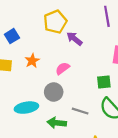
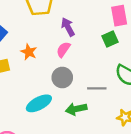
purple arrow: (74, 39) -> (68, 27), moved, turned 42
green square: (104, 82) -> (110, 39), moved

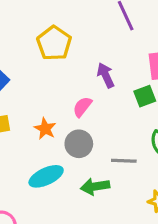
purple arrow: (68, 27) -> (106, 75), moved
orange star: (29, 52) -> (45, 129), moved

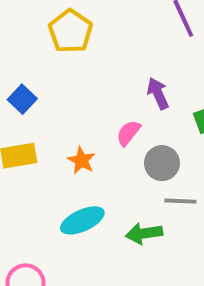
yellow pentagon: (54, 43) -> (71, 31), moved
gray circle: (79, 144) -> (162, 163), moved

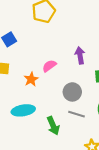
pink semicircle: (128, 133) -> (49, 66), moved
green arrow: (144, 233) -> (53, 126), turned -120

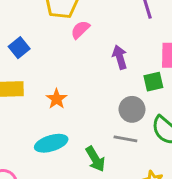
pink semicircle: (49, 66) -> (80, 30), moved
gray circle: (72, 92) -> (132, 109), moved

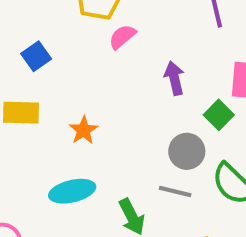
green square: (153, 82) -> (219, 115), turned -36

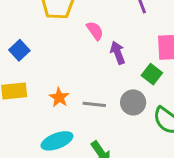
pink semicircle: (122, 37) -> (95, 31), moved, turned 102
gray line: (175, 192) -> (94, 104), moved

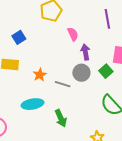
gray circle: (133, 102) -> (81, 73), moved

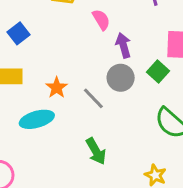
gray line: (63, 84) -> (93, 98), turned 35
cyan ellipse: (32, 104) -> (37, 119), moved

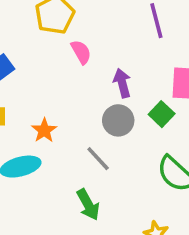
pink semicircle: (101, 20) -> (81, 52), moved
gray line: (93, 98) -> (98, 159), moved

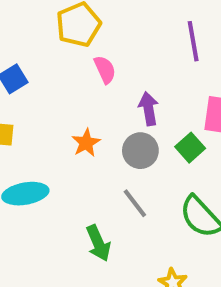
orange star: (44, 130) -> (86, 143), moved
gray line: (98, 159) -> (135, 203), moved

